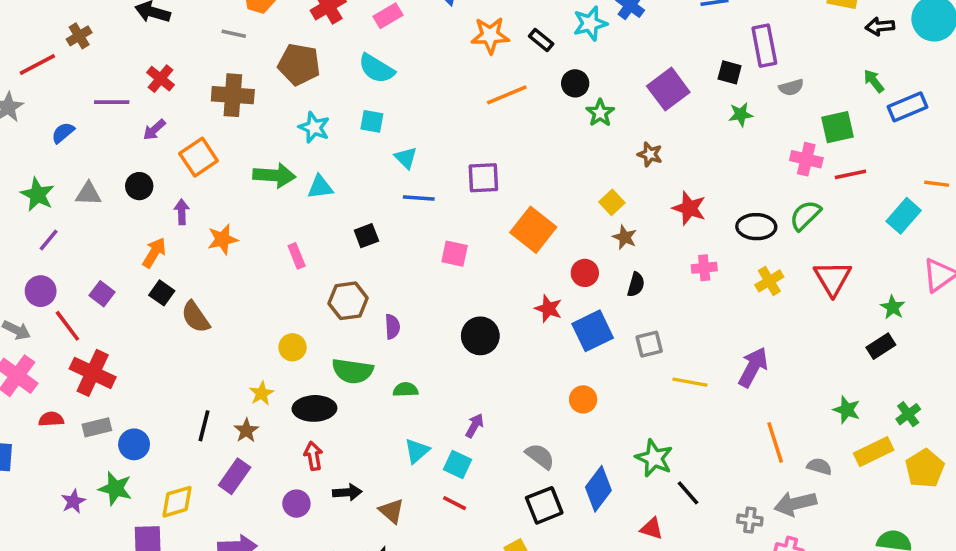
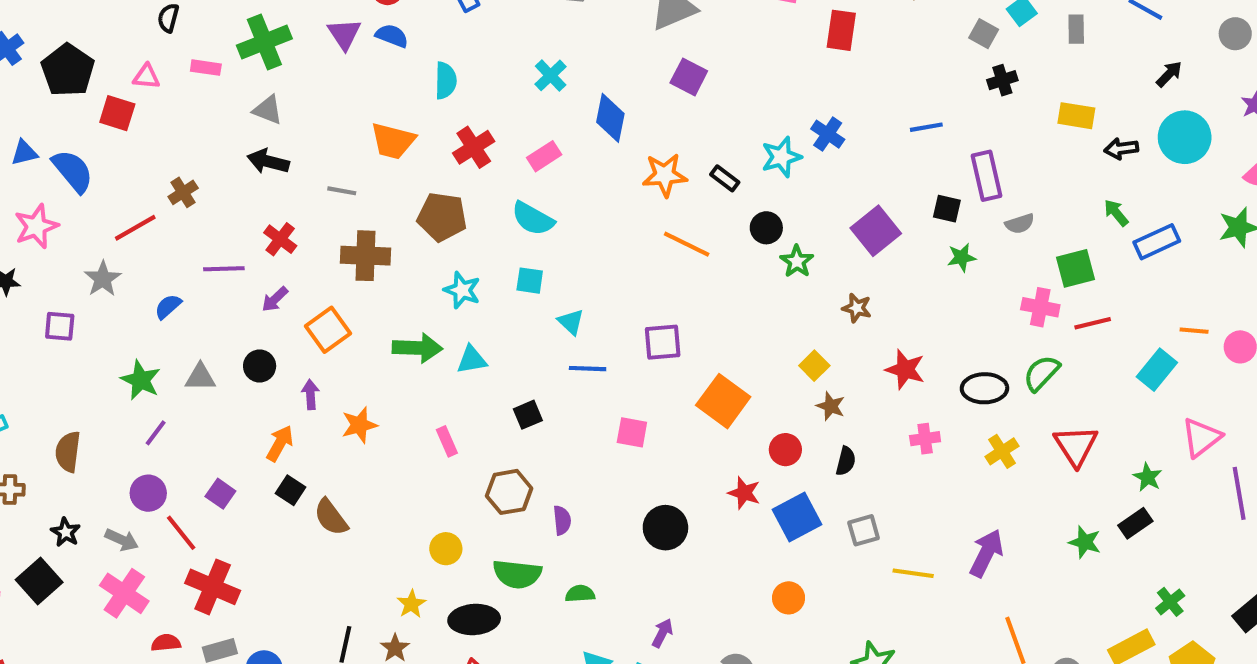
gray line: (234, 34) -> (342, 191), moved
orange line: (507, 95) -> (687, 244), turned 51
green star: (847, 410) -> (1085, 542), moved

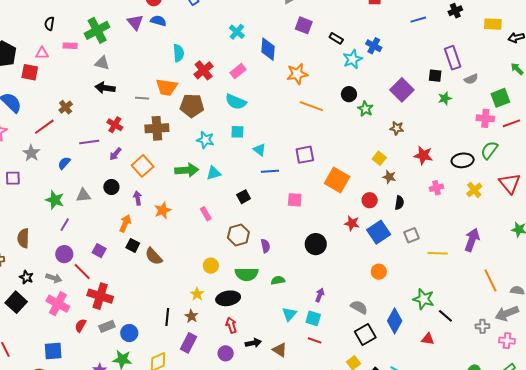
cyan semicircle: (446, 81) -> (179, 53), moved
blue line: (926, 127) -> (418, 20), moved
orange trapezoid: (393, 141) -> (167, 87), moved
black rectangle: (725, 178) -> (336, 38), moved
red semicircle: (166, 643) -> (81, 325), turned -48

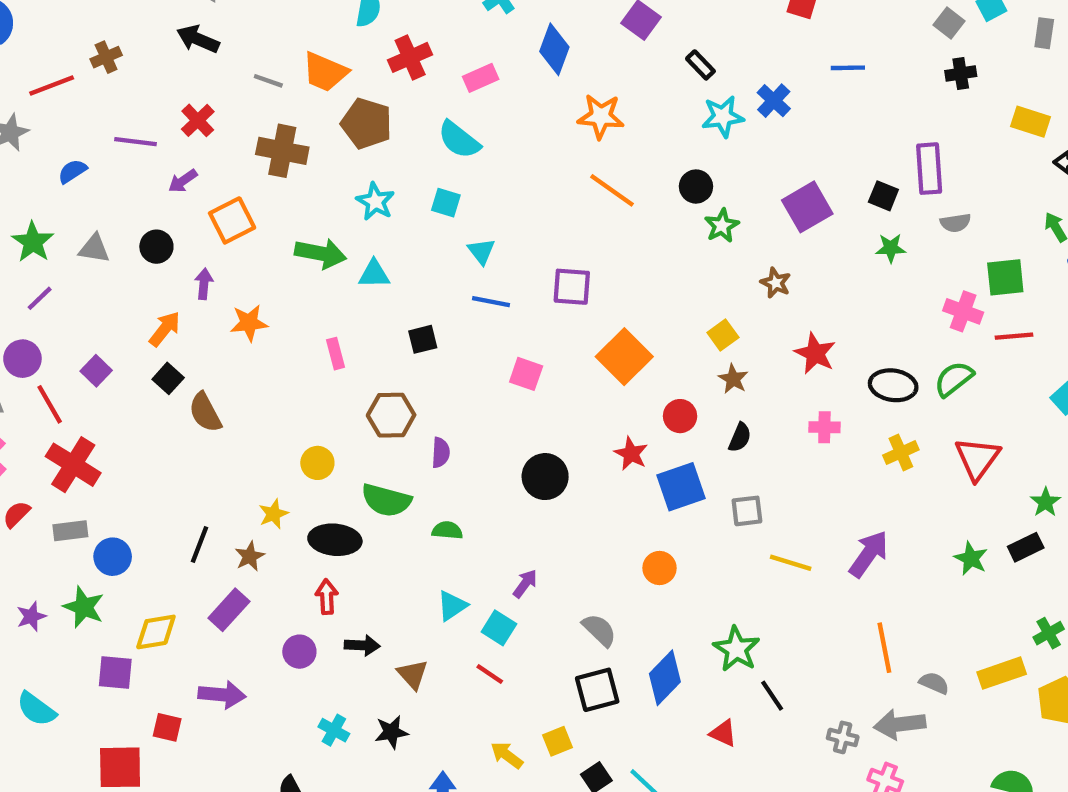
blue line: (418, 20) -> (848, 68), moved

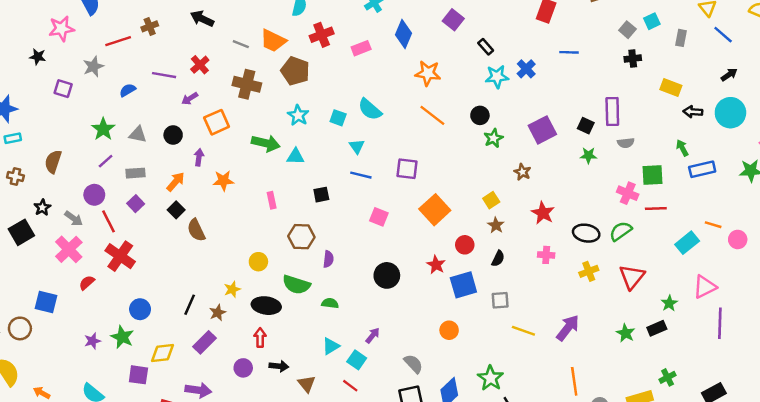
cyan semicircle: (459, 140) -> (370, 109), moved
gray rectangle: (70, 531) -> (135, 173), moved

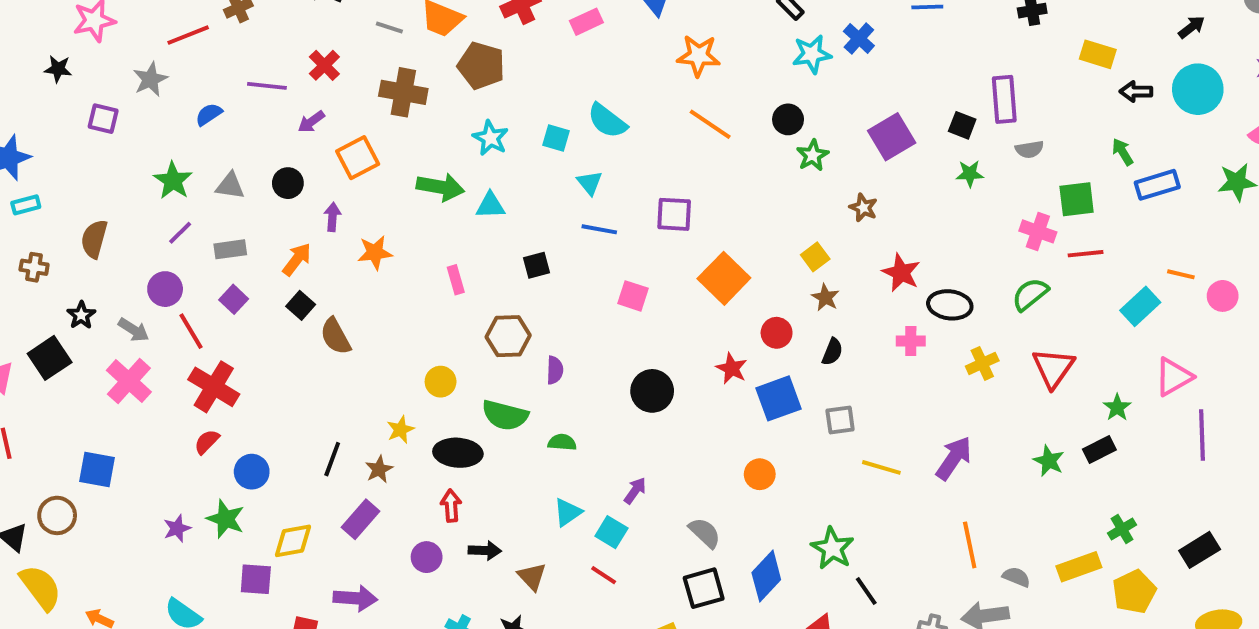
black ellipse: (586, 233) -> (950, 305), moved
red semicircle: (87, 283) -> (207, 442), moved

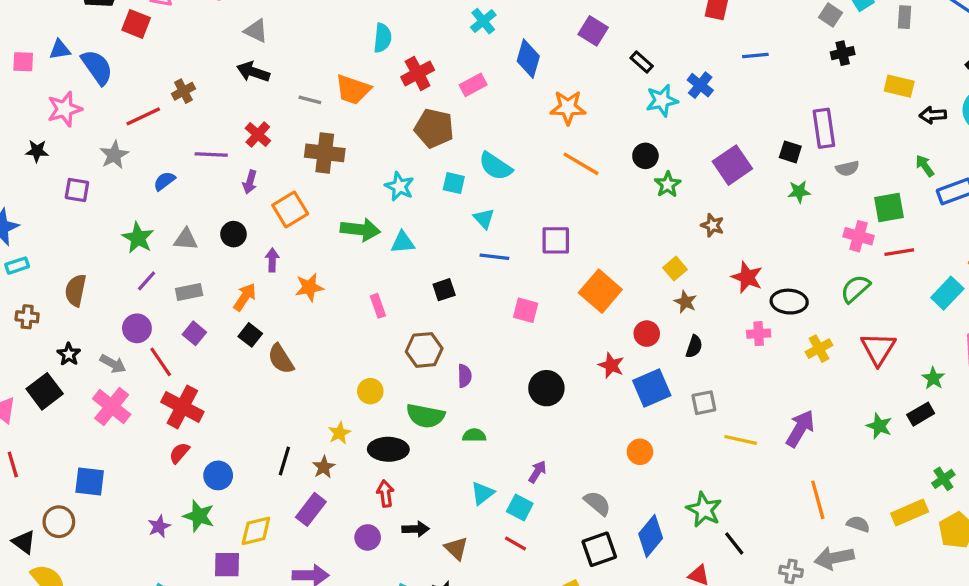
brown pentagon: (481, 66) -> (434, 128), moved
purple arrow: (311, 122) -> (250, 182), turned -35

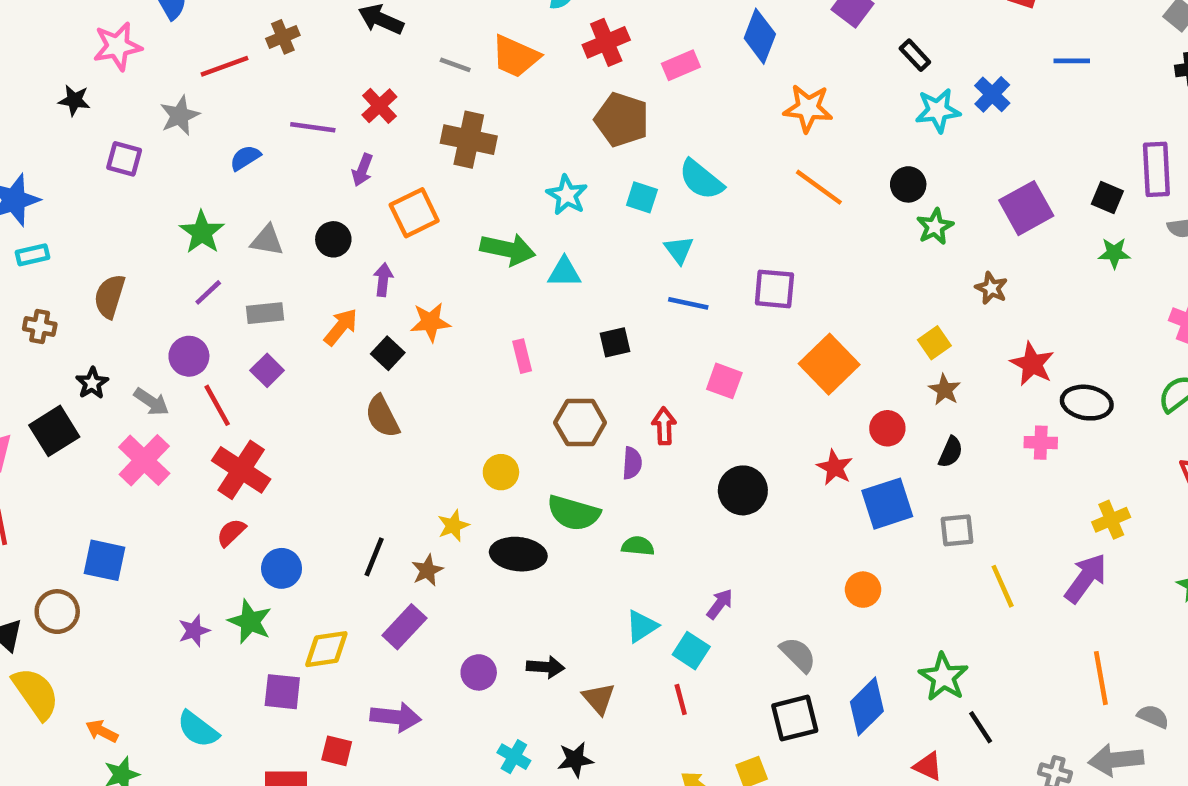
black square: (250, 335) -> (388, 353), moved
yellow cross: (819, 349) -> (1111, 520), moved
yellow line: (741, 440) -> (1003, 586), turned 48
red arrow: (385, 494) -> (664, 426), moved
red line: (515, 544) -> (681, 700), turned 40

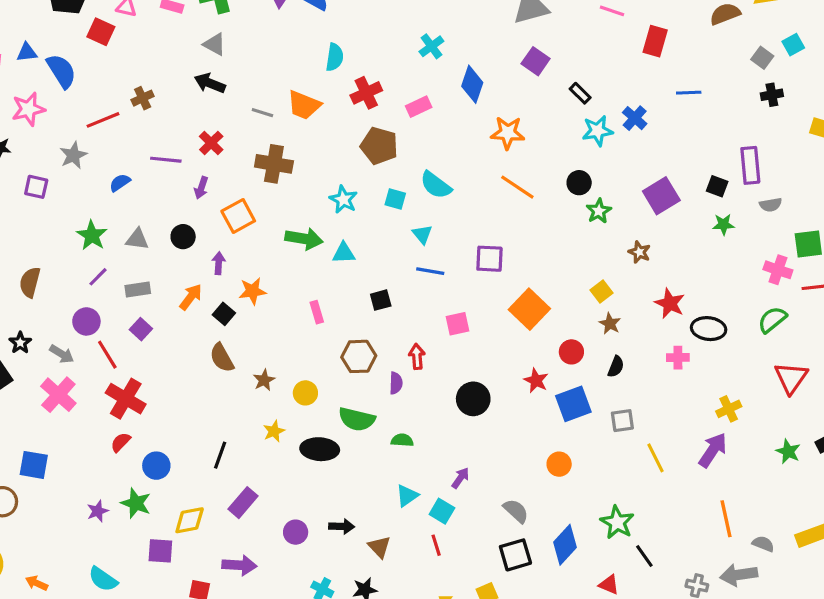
pink square: (724, 381) -> (457, 324), turned -30
brown star: (427, 570) -> (264, 380), moved

